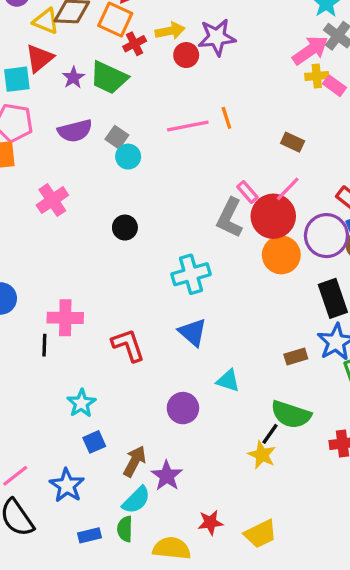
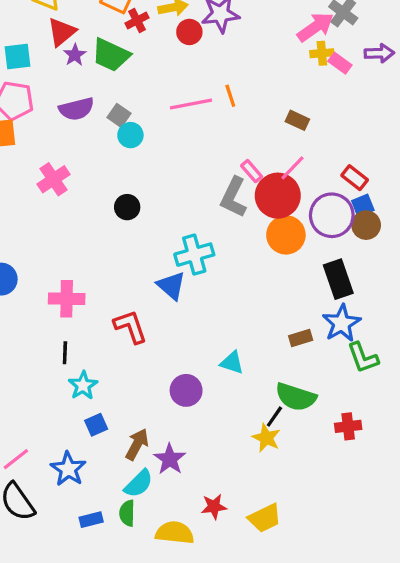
red triangle: (39, 58) -> (62, 32), moved
blue triangle: (193, 332) -> (171, 286), moved
black line: (44, 345) -> (65, 353), moved

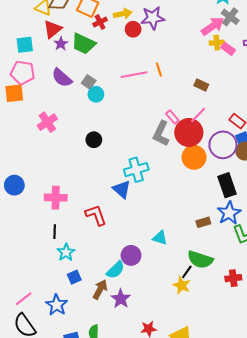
purple semicircle: (76, 109) -> (62, 78), turned 55
cyan semicircle: (139, 484) -> (116, 270), moved

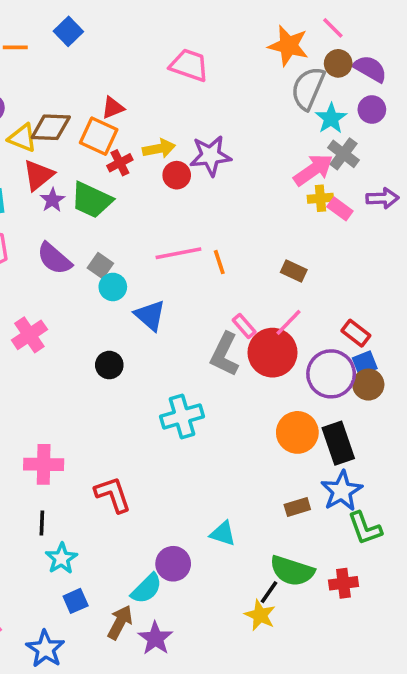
orange line: (159, 69) -> (219, 262), moved
orange circle: (194, 157) -> (297, 432), moved
blue triangle: (122, 189) -> (150, 315), moved
red cross: (233, 278) -> (343, 583), moved

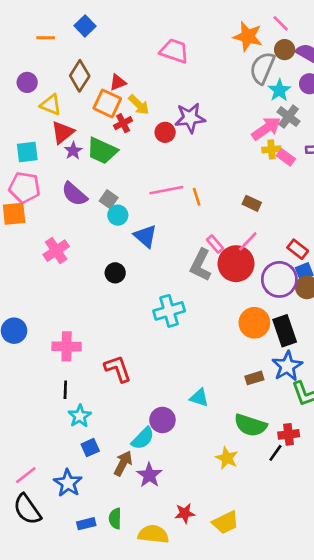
brown diamond: (51, 127) -> (80, 76), moved, turned -60
yellow arrow: (159, 149) -> (139, 105), moved, turned 55
black line: (269, 592) -> (275, 453), moved

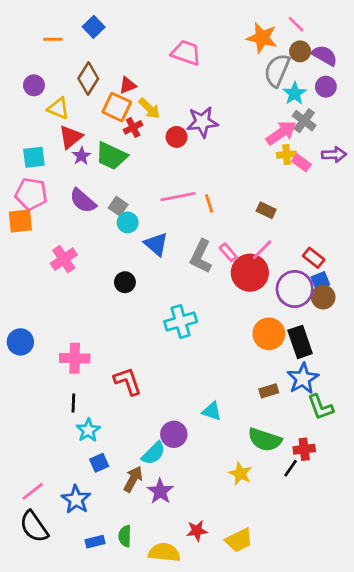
gray L-shape: (201, 265) -> (201, 256), moved

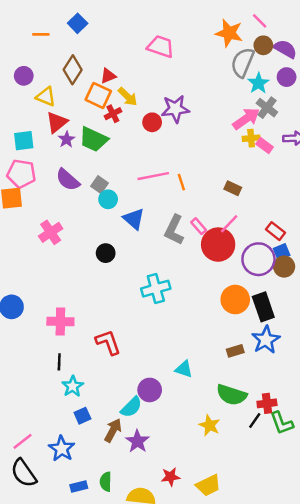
green L-shape: (320, 407) -> (282, 423), moved

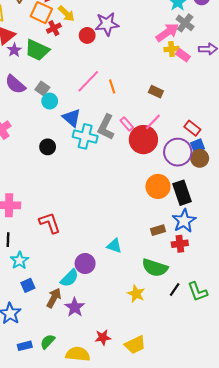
pink line: (153, 176) -> (88, 81), turned -35
cyan cross: (156, 289) -> (85, 136), moved, turned 30
red cross: (267, 403) -> (180, 244), moved
green semicircle: (106, 482) -> (48, 342), turned 42

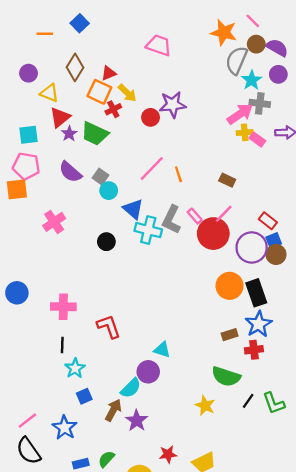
gray cross: (185, 23) -> (260, 103), turned -30
cyan triangle: (114, 246) -> (162, 350), moved

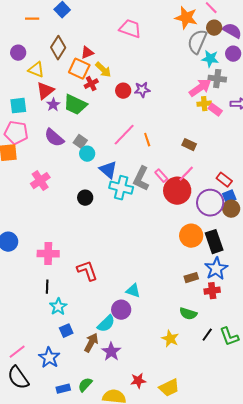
cyan star: (252, 80) -> (210, 59), turned -30
purple star: (173, 105) -> (142, 90), moved, size x0.7
green semicircle: (226, 376) -> (188, 314), size x0.7

